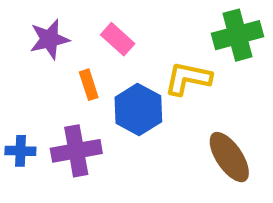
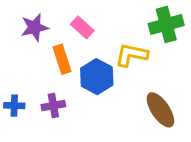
orange rectangle: (89, 85) -> (62, 59), size x1.4
purple cross: (76, 151) -> (53, 106), size x0.7

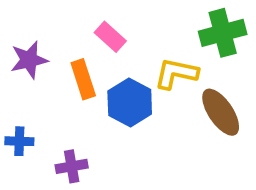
purple star: (35, 27) -> (29, 60), moved
purple cross: (53, 106) -> (72, 166), moved
brown ellipse: (160, 110) -> (221, 112), moved

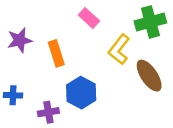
pink rectangle: (110, 37) -> (89, 18), moved
yellow L-shape: (176, 73) -> (119, 49), turned -64
blue hexagon: (130, 102) -> (81, 93), moved

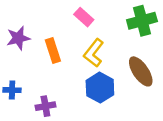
yellow L-shape: (119, 49) -> (94, 53), moved
blue hexagon: (81, 93) -> (100, 88), moved

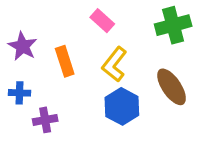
purple star: (18, 38) -> (23, 46), turned -30
blue cross: (12, 90) -> (20, 93), moved
purple cross: (45, 106) -> (45, 120), moved

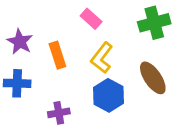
blue cross: (20, 93) -> (17, 83), size x1.4
purple cross: (45, 120) -> (59, 113), moved

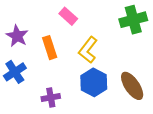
pink rectangle: (91, 19) -> (68, 16), moved
brown ellipse: (153, 78) -> (132, 86), moved
blue cross: (17, 83) -> (15, 72), turned -35

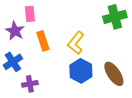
pink rectangle: (68, 16) -> (30, 14), moved, turned 42
purple cross: (51, 98) -> (30, 84), moved

